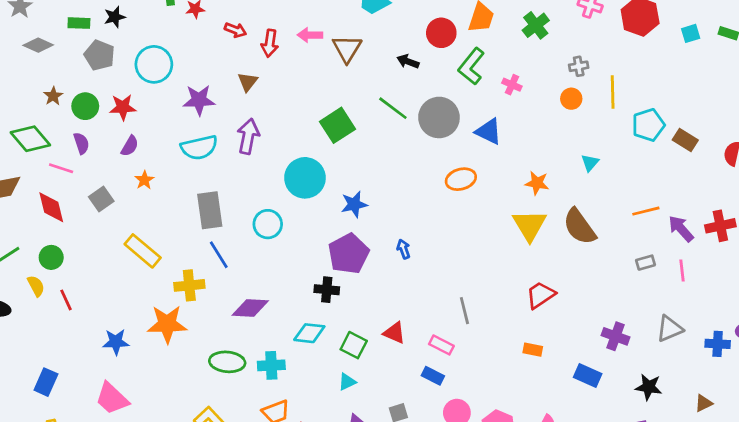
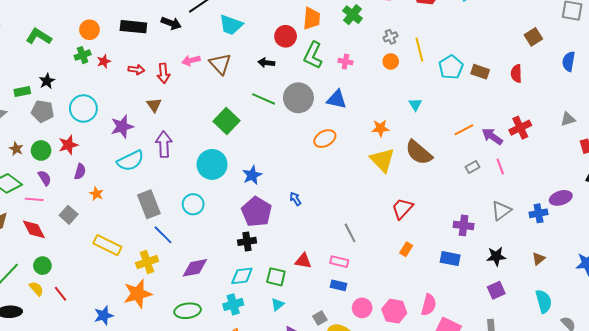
orange rectangle: (533, 350) -> (406, 249), turned -56
cyan cross: (271, 365) -> (233, 304), moved

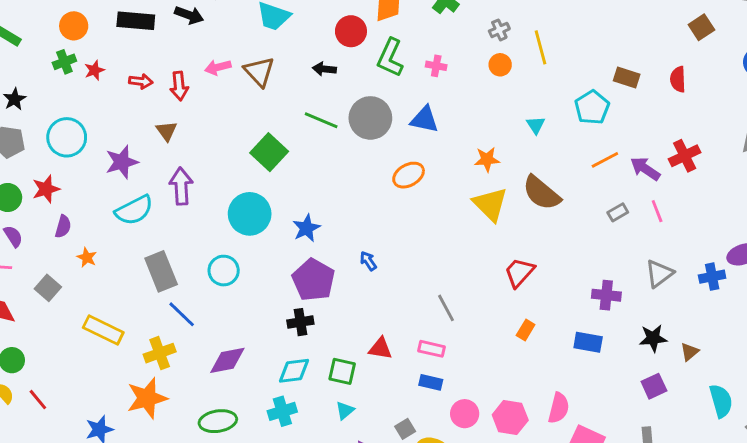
cyan pentagon: (451, 67) -> (592, 107), moved
brown triangle: (539, 259) -> (690, 352), moved

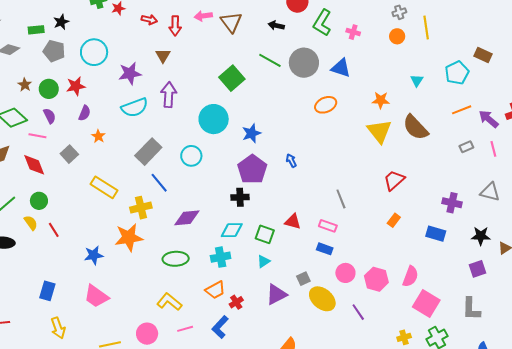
gray rectangle: (161, 271) -> (148, 152), turned 60
gray triangle: (659, 273) -> (490, 192), turned 45

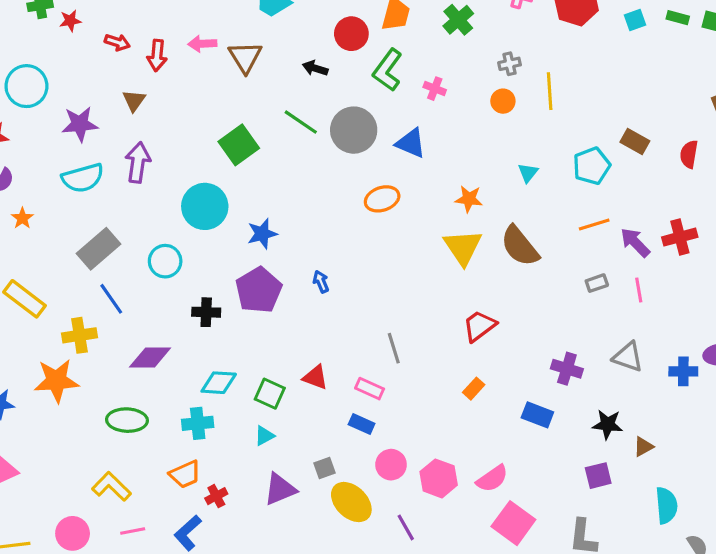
black cross: (240, 197) -> (206, 312), moved
pink semicircle: (410, 276) -> (492, 479), turned 30

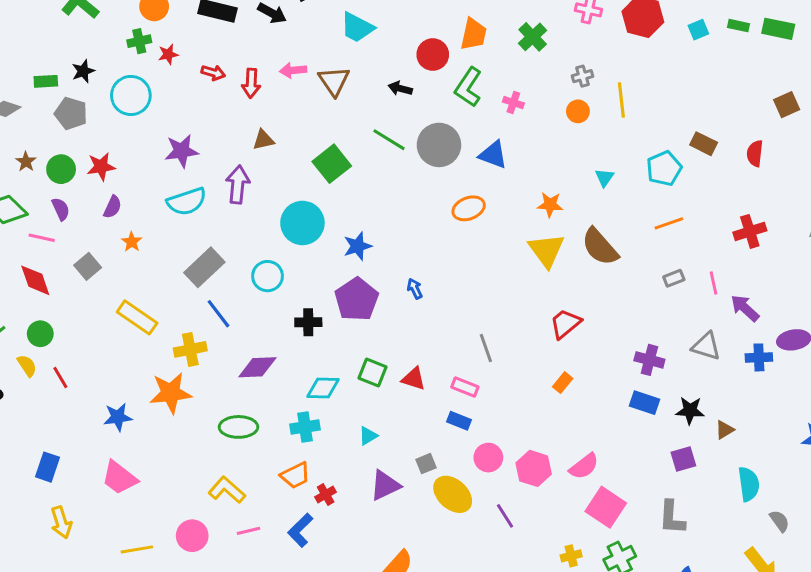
cyan circle: (26, 86) -> (131, 95), moved
brown triangle: (134, 101) -> (263, 140), moved, turned 45
purple arrow: (635, 242) -> (745, 308), moved
green square: (270, 394) -> (372, 372), moved
blue rectangle: (537, 415) -> (645, 403), moved

